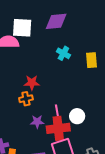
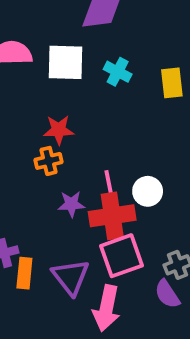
white square: (22, 28) -> (65, 62), moved

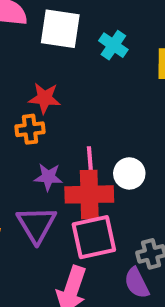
purple triangle: (71, 277) -> (36, 224), moved

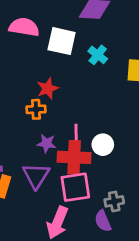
red star: (45, 98) -> (48, 88), turned -30

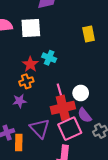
cyan cross: (98, 55) -> (49, 58), moved
purple star: (47, 143) -> (20, 101), moved
purple semicircle: (103, 221) -> (85, 115), moved

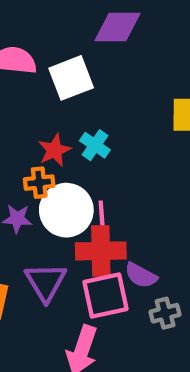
white square: (31, 28) -> (71, 78), turned -30
white circle: (81, 93) -> (66, 210), moved, size x1.6
purple semicircle: (85, 115) -> (141, 275), turned -35

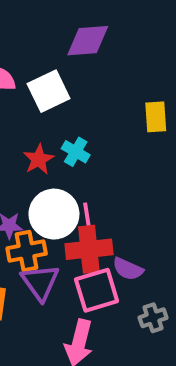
orange cross: (39, 183) -> (27, 251), moved, size x1.4
gray cross: (165, 313) -> (153, 318), moved

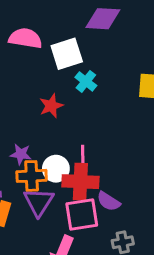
cyan cross: (76, 152) -> (86, 81), moved
white circle: (54, 214) -> (56, 169), moved, size x0.7

